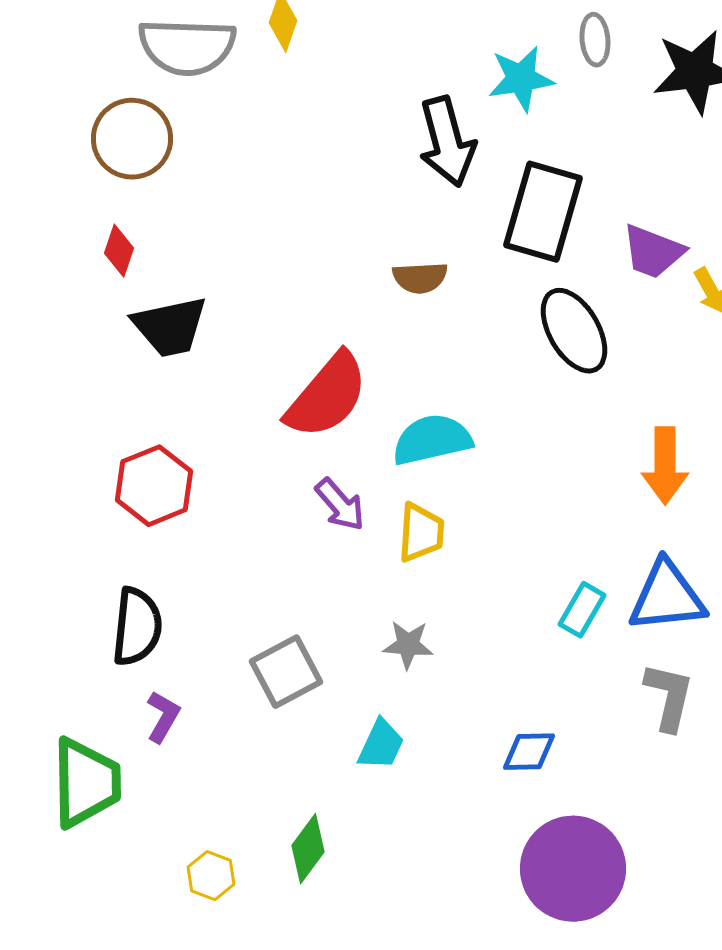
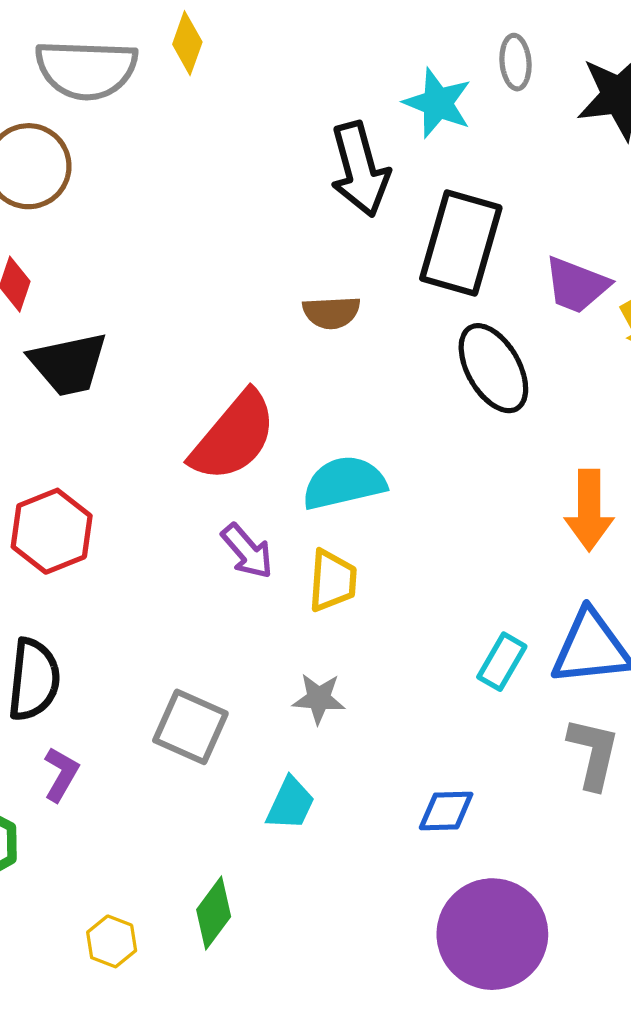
cyan star: (521, 79) -> (438, 103), turned 30
gray square: (286, 672) -> (190, 727), turned -38

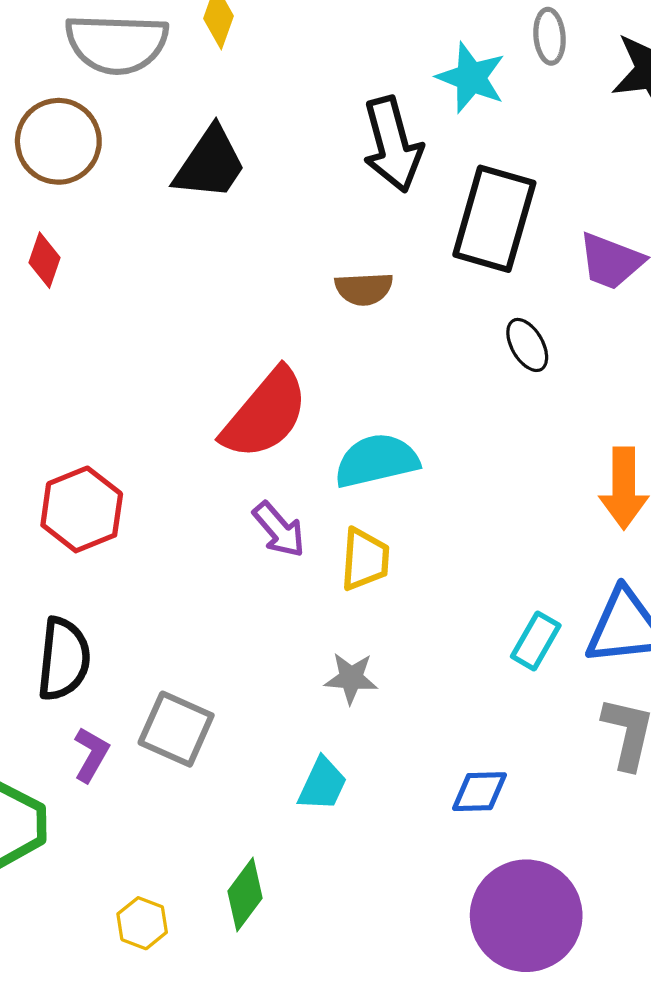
black trapezoid: (68, 364) -> (210, 164), moved, turned -44
black ellipse: (493, 368) -> (527, 345), size x0.6
gray square: (190, 727) -> (176, 729), moved

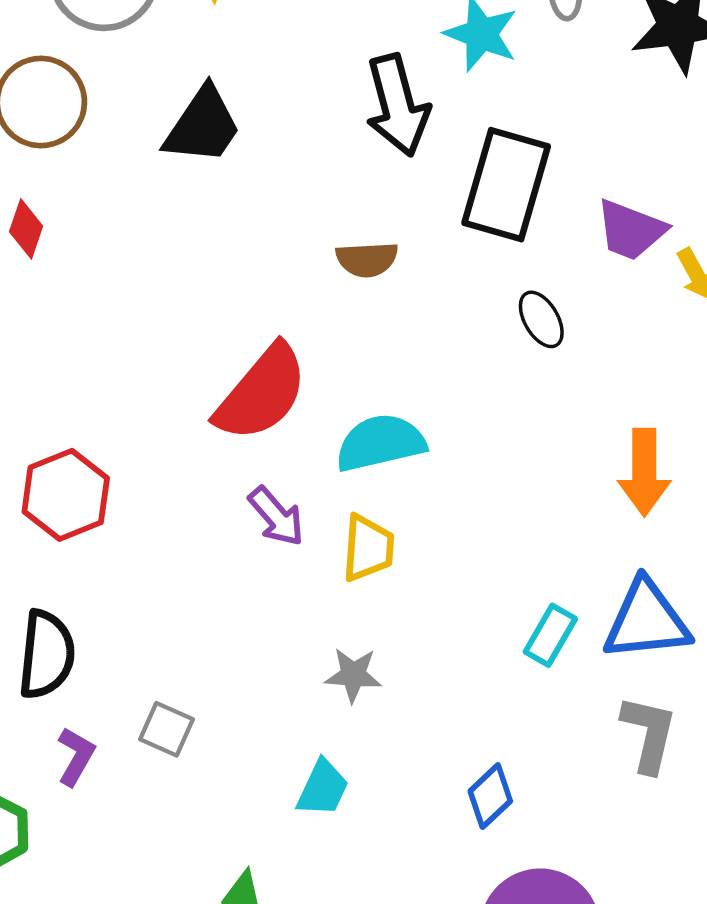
gray square: (176, 729) -> (166, 729), size x0.7
blue diamond: (479, 792) -> (490, 796), turned -42

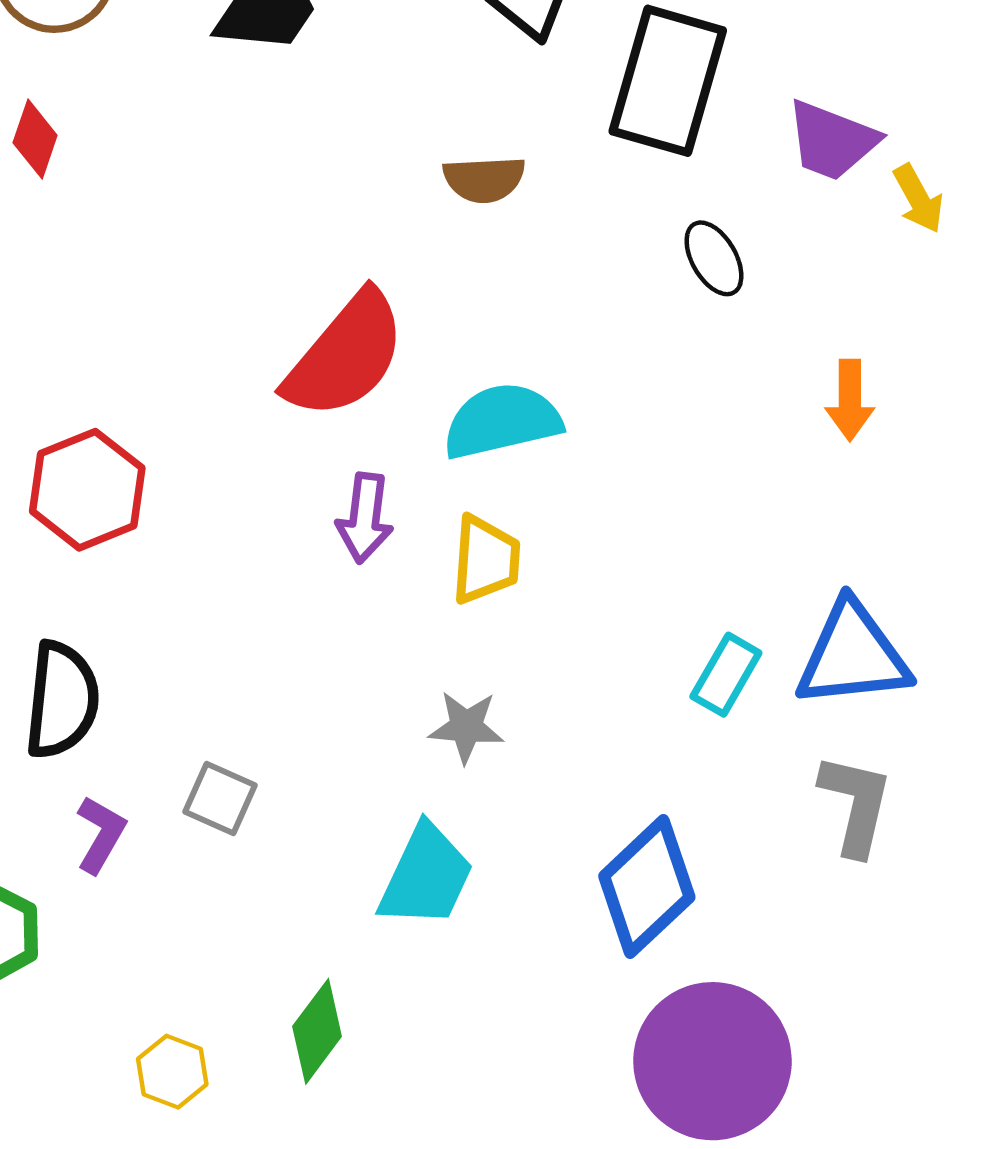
orange arrow: (644, 472) -> (850, 400), moved, size x0.7
purple arrow: (276, 516) -> (365, 518), turned 48
cyan trapezoid: (323, 788) -> (426, 876), size x1.4
blue diamond: (490, 796) -> (647, 887), size x1.6

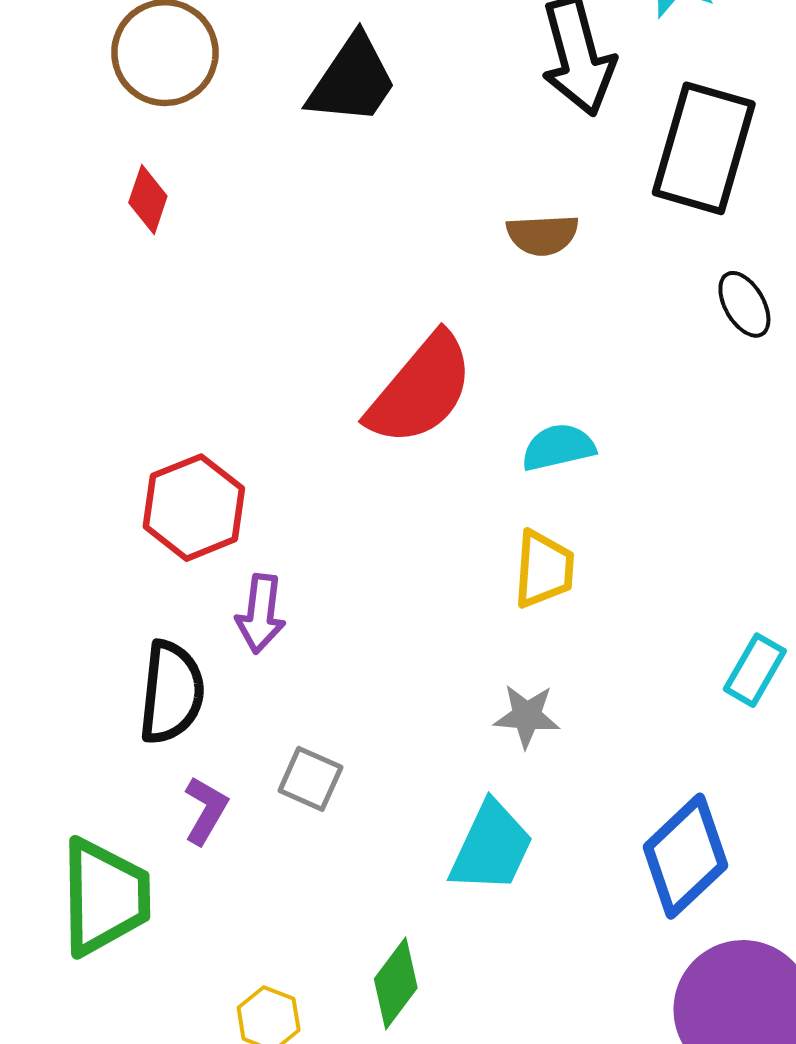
cyan semicircle: (502, 421) -> (558, 447), size x0.7
purple arrow: (365, 518) -> (261, 614), moved

